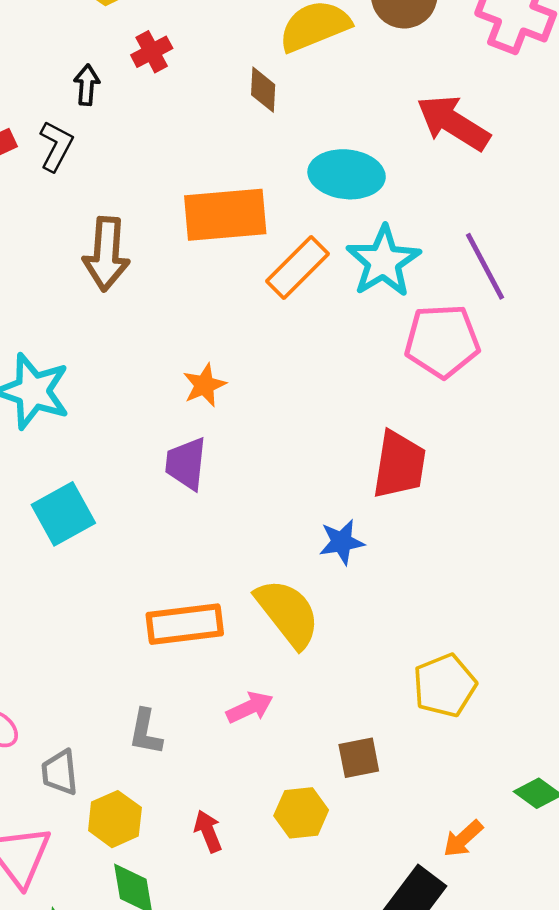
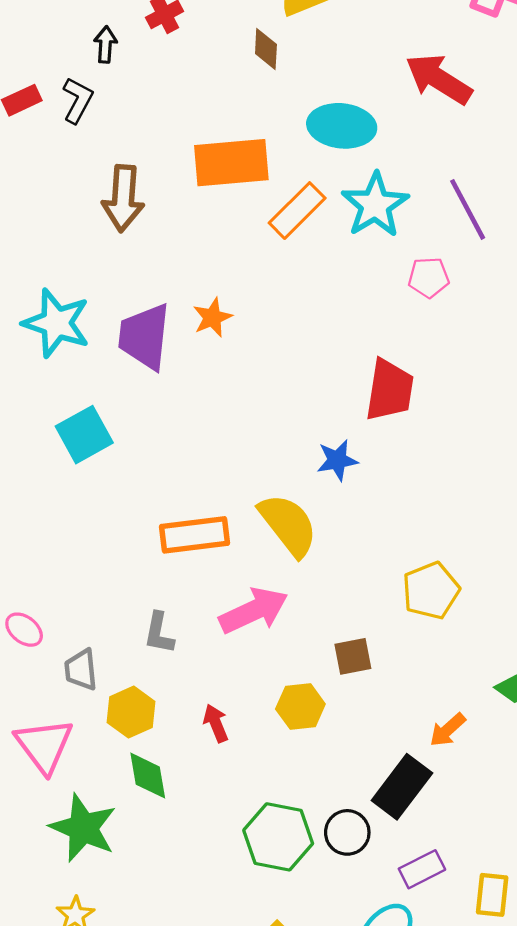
pink pentagon: (442, 341) -> (429, 277), size x0.6
purple trapezoid: (186, 464) -> (144, 336), moved, size x1.4
pink arrow: (250, 707) -> (254, 611), size x1.6

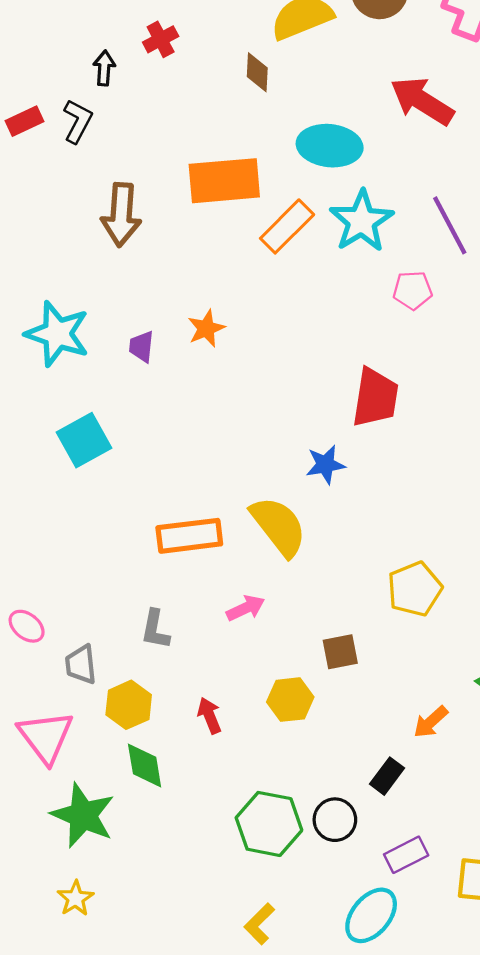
purple trapezoid: (144, 336) -> (141, 347), size x0.5
pink arrow: (254, 611) -> (246, 608), size x0.6
black rectangle: (402, 787) -> (387, 776), size x0.6

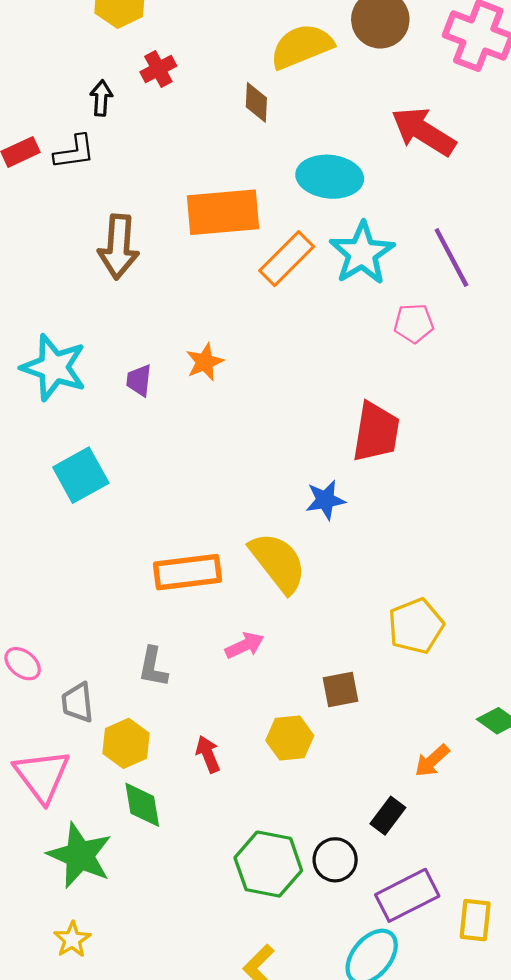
black L-shape: (78, 121) -> (74, 152), turned 54
purple rectangle: (406, 855) -> (407, 895), size x1.4

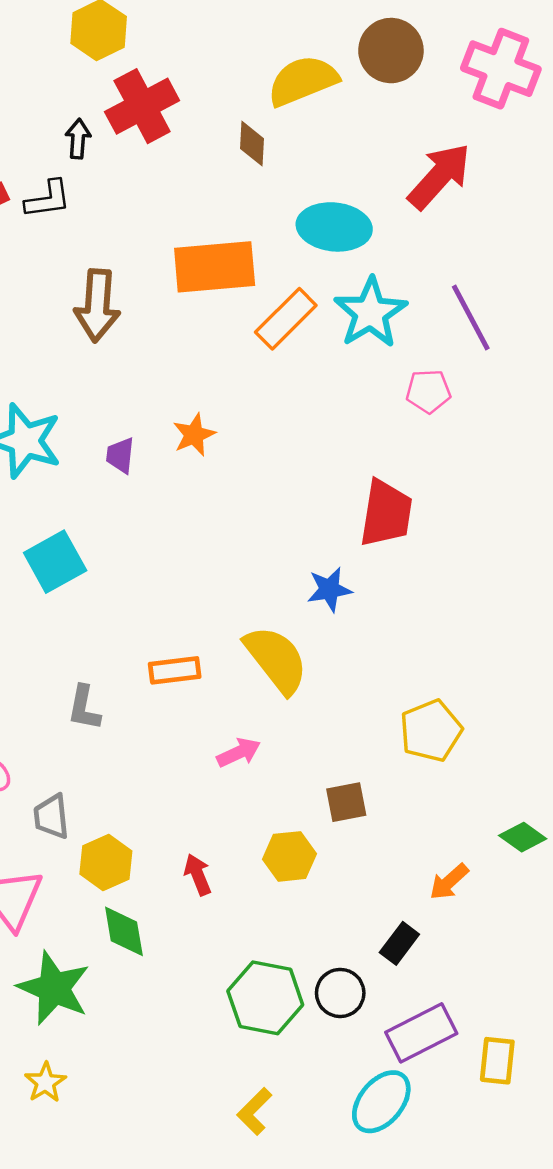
red cross: (158, 69) -> (142, 106), size x1.8
red arrow: (423, 131) -> (439, 176), turned 100
orange rectangle: (187, 572) -> (175, 670), size x0.7
gray L-shape: (153, 667) -> (84, 708), moved

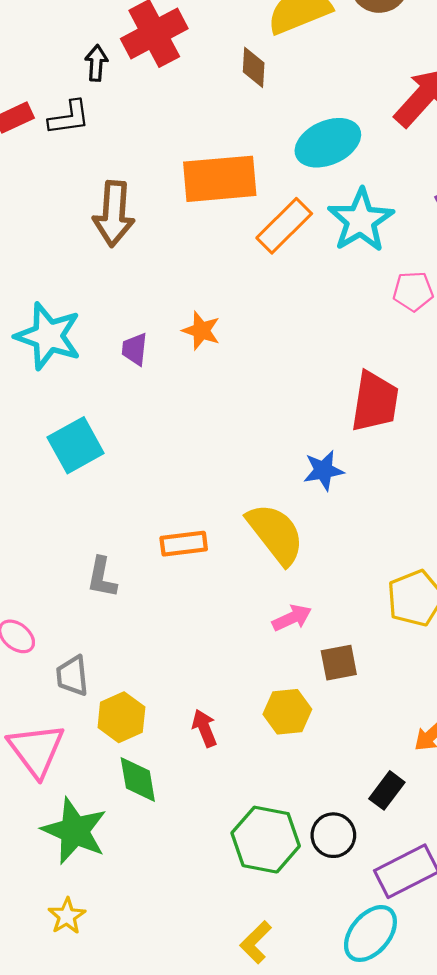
cyan ellipse: (334, 227) -> (328, 143), turned -30
orange star: (194, 435) -> (201, 331), turned -30
pink arrow: (239, 753) -> (292, 618), moved

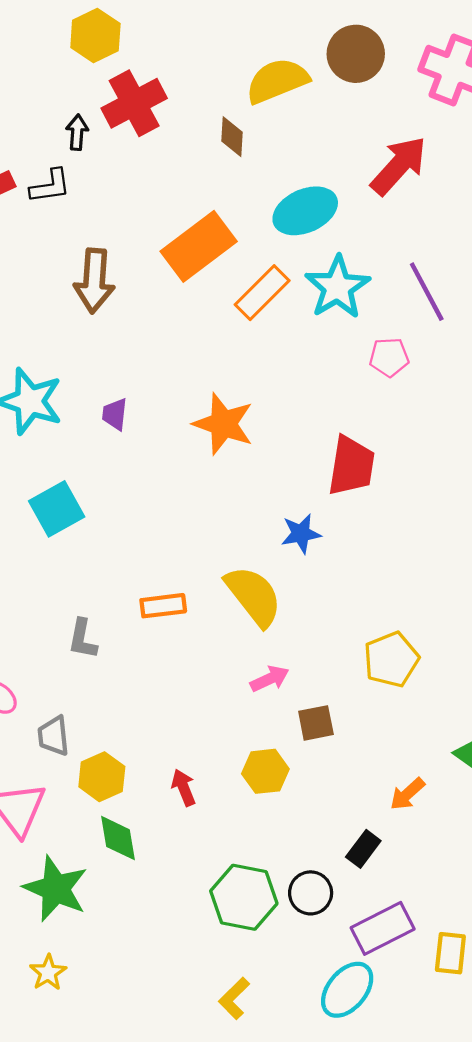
orange rectangle: (220, 179) -> (199, 246), turned -32
orange star: (201, 331) -> (223, 424), moved, size x1.6

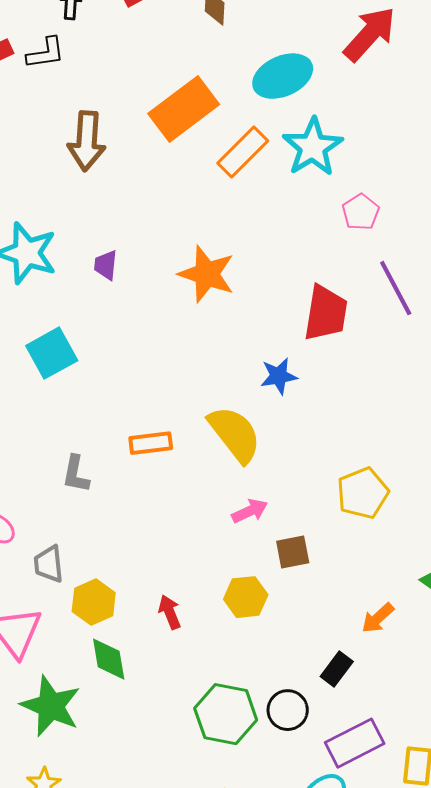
purple line: (427, 292) -> (396, 288), moved
pink pentagon: (389, 357) -> (361, 212), turned -30

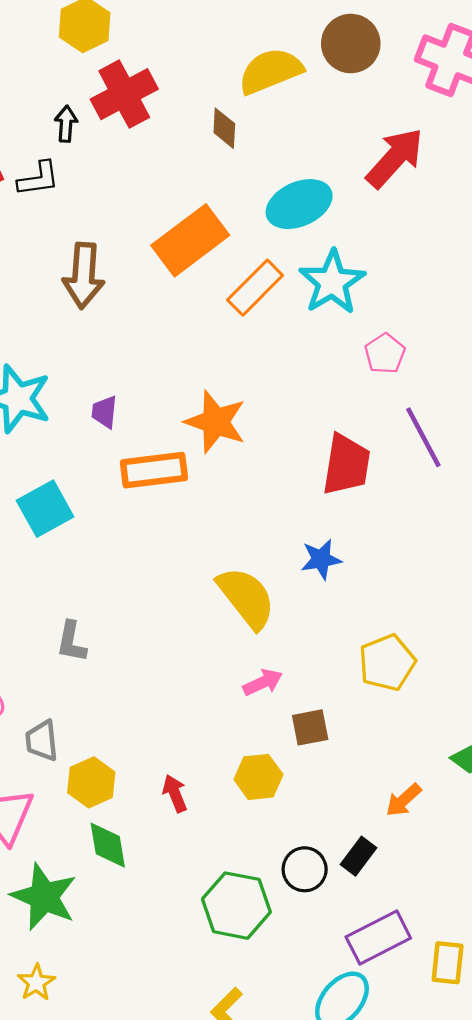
blue star: (279, 376) -> (321, 559), moved
orange rectangle: (151, 443) -> (154, 470), moved, size x1.4
black circle: (288, 710) -> (305, 869), moved

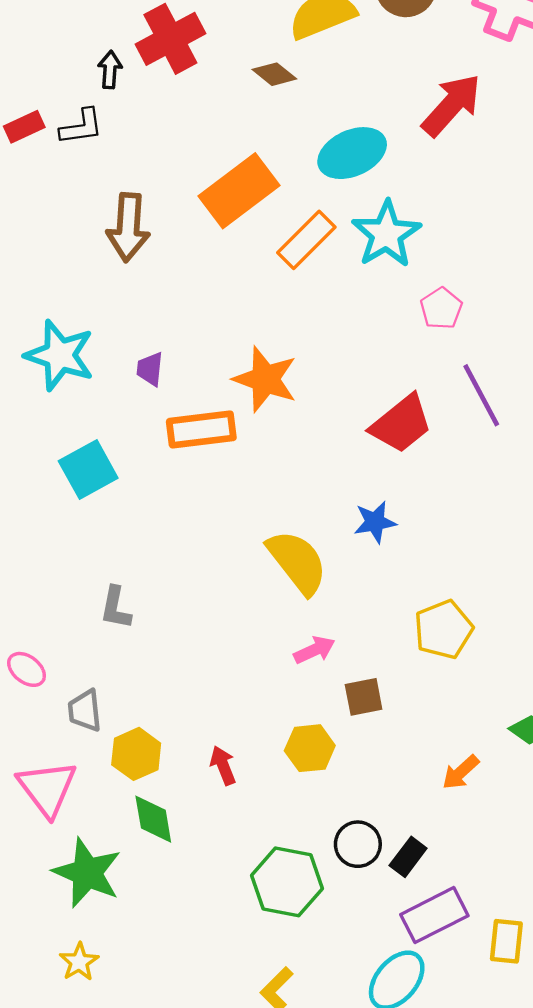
brown diamond: (224, 128) -> (274, 74), turned -54
red trapezoid: (346, 465) -> (401, 424), turned 42
black rectangle: (358, 856) -> (408, 857), moved

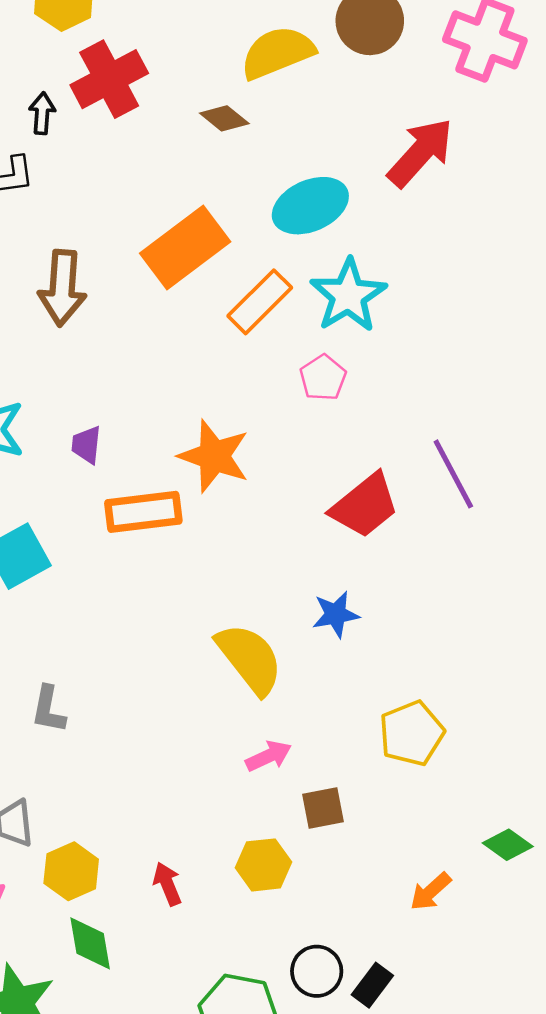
pink pentagon: (441, 308) -> (323, 378), moved

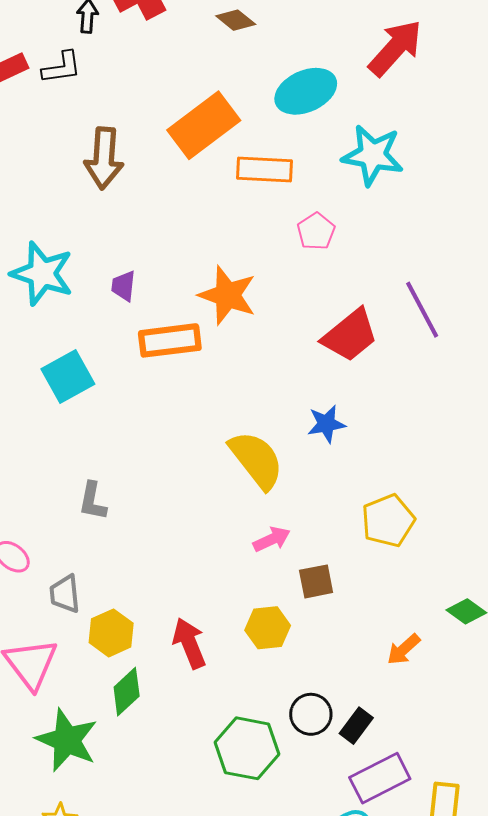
cyan star: (348, 296) -> (373, 155), moved, turned -30
orange rectangle: (260, 302) -> (265, 170), turned 48
red arrow: (167, 884) -> (189, 643), size x1.4
green diamond: (90, 943) -> (127, 692), turned 57

